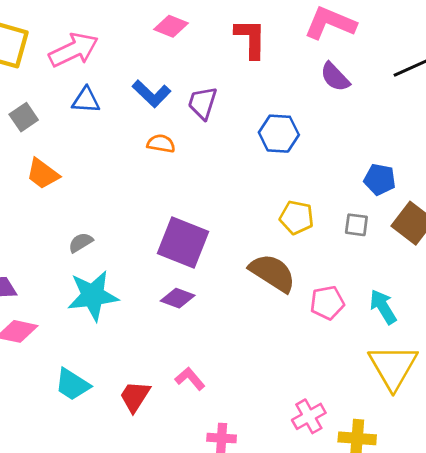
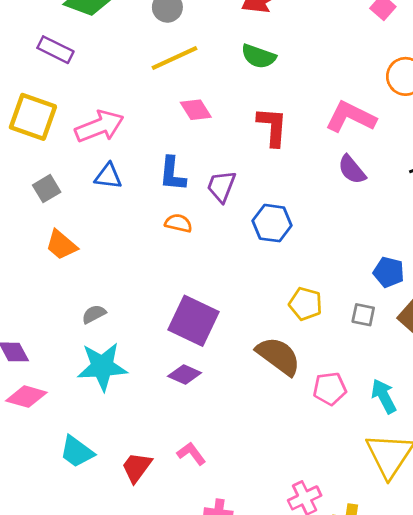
pink diamond: (171, 26) -> (196, 110), turned 32
blue L-shape: (152, 94) -> (172, 174), turned 48
blue hexagon: (279, 134) -> (272, 223), moved

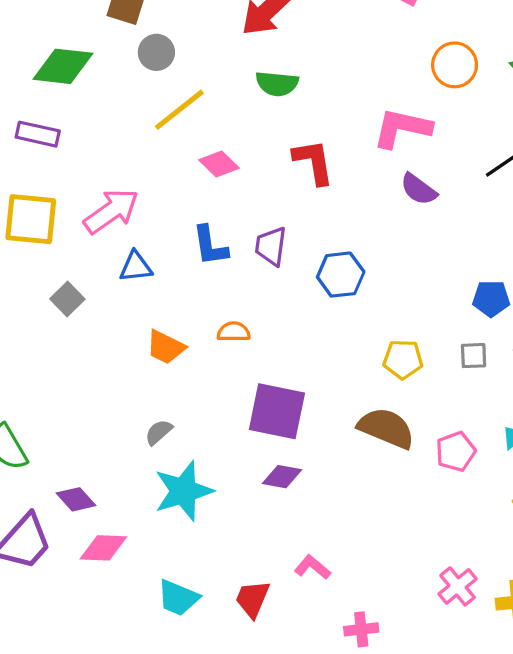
orange semicircle: (178, 223) -> (234, 332), moved
orange trapezoid: (61, 245) -> (166, 347), moved

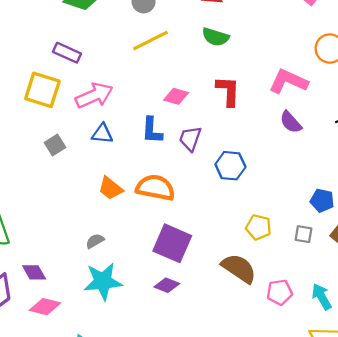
purple rectangle: (38, 134) -> (67, 53), moved
pink diamond: (219, 164) -> (176, 96), moved, turned -40
orange semicircle: (234, 332) -> (155, 188), size x1.8

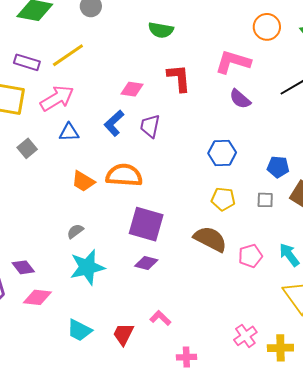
yellow line: (150, 41) -> (68, 55), moved
blue L-shape: (152, 130) -> (114, 123), turned 52
blue hexagon: (230, 166) -> (222, 153), moved

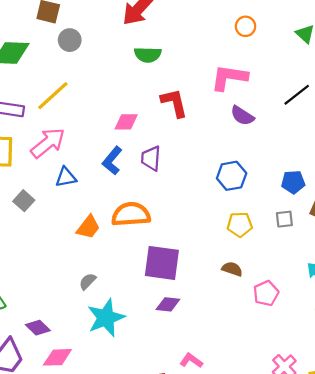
orange circle: (267, 27) -> (246, 26), moved, size x0.7
orange trapezoid: (83, 181) -> (88, 227), turned -75
brown semicircle: (210, 239) -> (232, 269), size x0.6
pink pentagon: (250, 256) -> (266, 293), moved

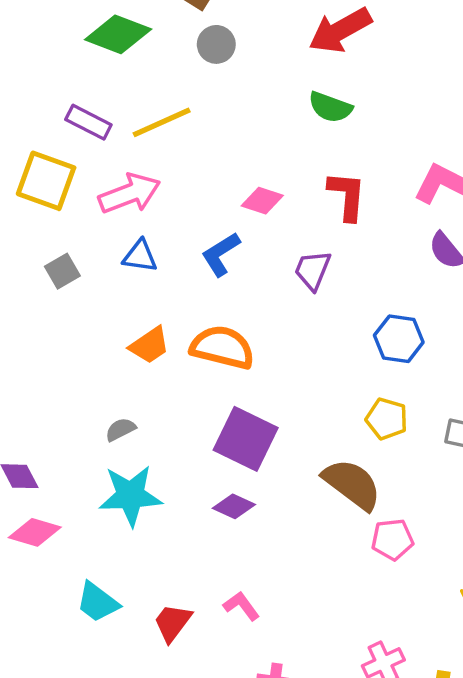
purple trapezoid: (151, 158) -> (313, 270), moved
brown semicircle: (232, 269) -> (352, 484), size x1.8

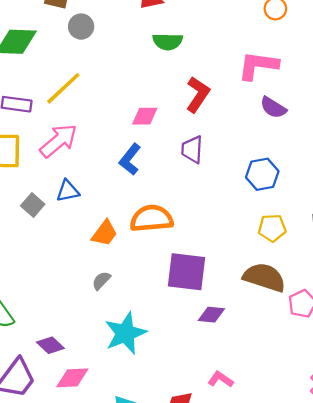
red L-shape: (347, 196) -> (198, 94), turned 48
blue triangle: (140, 256) -> (68, 191), moved
gray semicircle: (120, 429) -> (101, 281), moved
purple diamond: (234, 506) -> (211, 315), moved

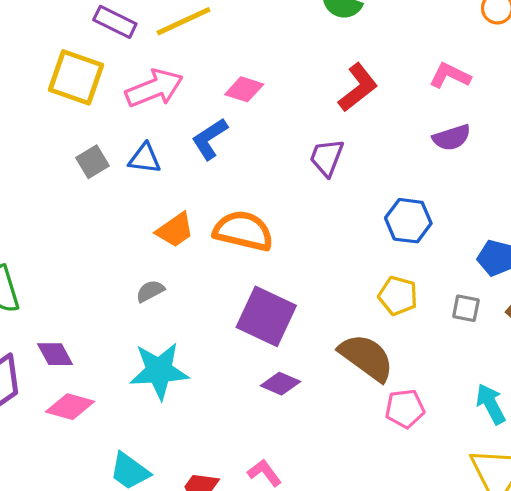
pink L-shape: (258, 66) -> (450, 76), size x0.7
purple semicircle: (273, 108) -> (452, 138), turned -68
pink diamond: (145, 116) -> (244, 89), moved
blue L-shape: (130, 159) -> (210, 139), moved

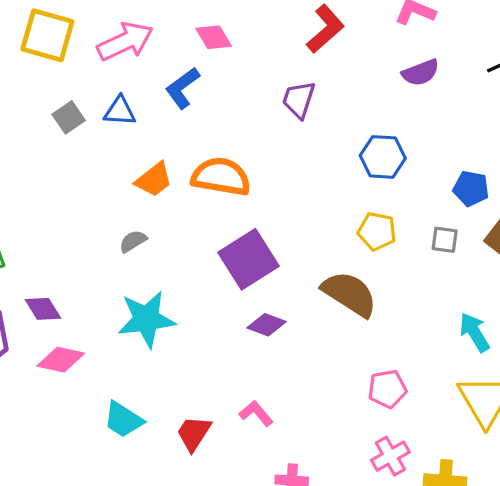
pink diamond: (244, 89) -> (214, 37), turned 45
purple square: (266, 316) -> (249, 259), turned 36
pink pentagon: (405, 409) -> (387, 389), moved

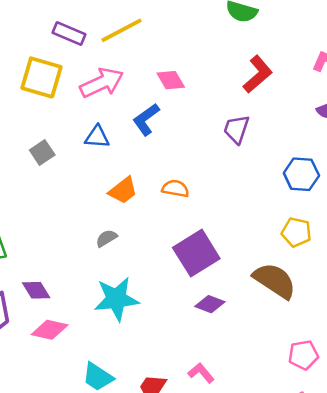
gray square: (69, 117) -> (42, 152), moved
orange semicircle: (221, 177) -> (175, 189), size x0.6

